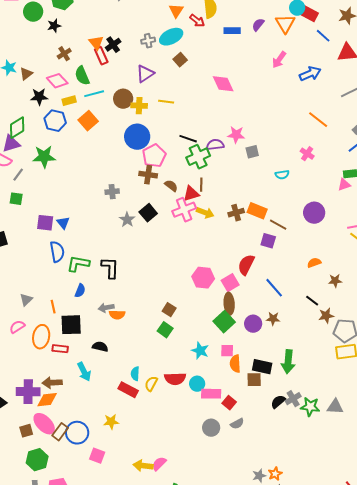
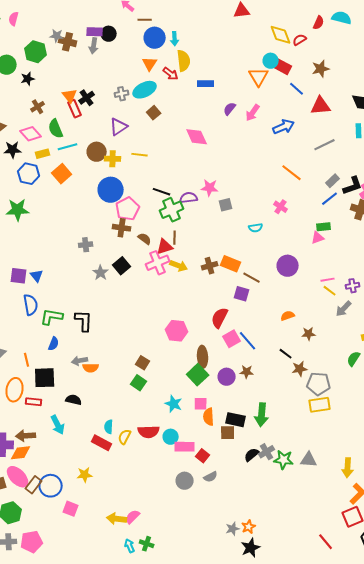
purple semicircle: (258, 25) -> (230, 109), moved
pink square: (230, 283) -> (232, 339), moved

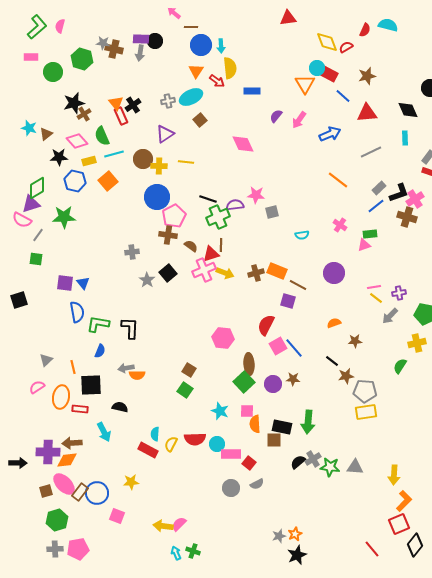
black star: (28, 79) -> (74, 103), moved, size x1.5
pink cross: (281, 207) -> (340, 225), moved

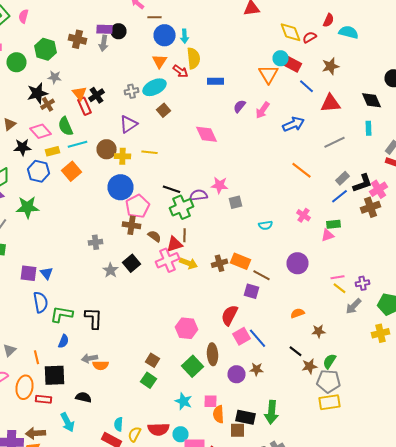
cyan semicircle: (388, 25) -> (348, 32), moved
gray star: (103, 43) -> (54, 77), moved
brown cross: (407, 217) -> (370, 207), turned -36
green semicircle: (400, 366) -> (330, 361), moved
green square: (244, 382) -> (192, 366), moved

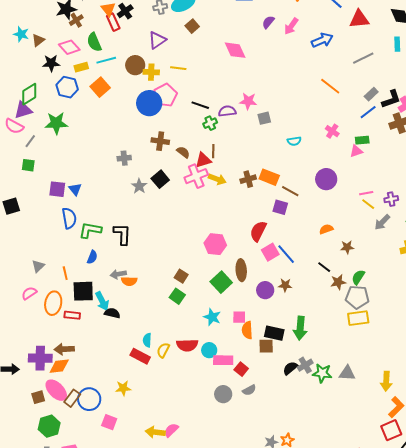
pink pentagon: (138, 206) -> (165, 95), moved
green cross: (182, 207) -> (210, 123), size x0.6
cyan arrow: (68, 422) -> (102, 301), moved

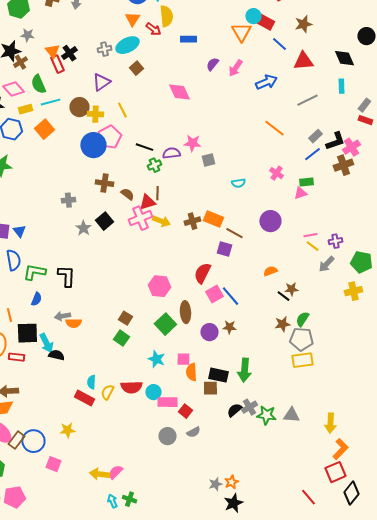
yellow line: (178, 68) -> (122, 110), turned 56
black line: (324, 267) -> (283, 296), moved

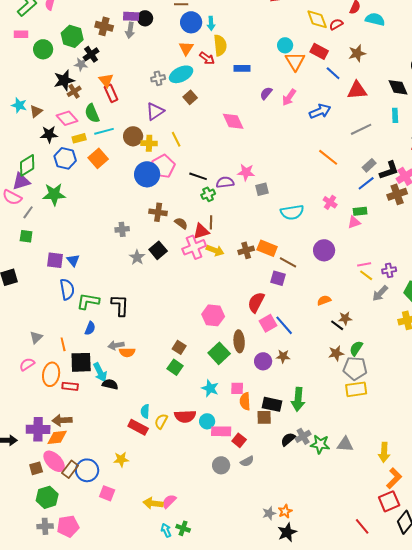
cyan circle: (253, 16) -> (285, 45), moved
black cross: (69, 53) -> (91, 54), moved
cyan semicircle: (238, 183) -> (292, 212), size x1.6

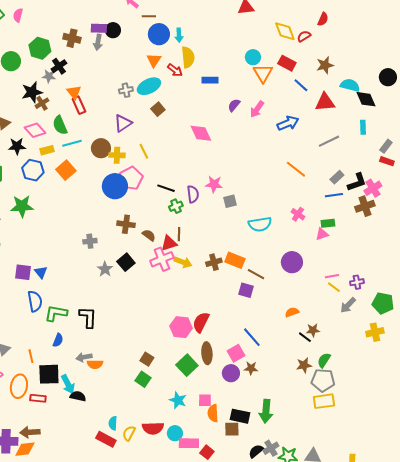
cyan semicircle: (375, 19) -> (350, 85), moved
purple semicircle: (225, 182) -> (193, 194), turned 90
blue line: (366, 183) -> (334, 195), turned 30
red semicircle: (256, 302) -> (201, 322), moved
pink square: (268, 323) -> (236, 353), moved

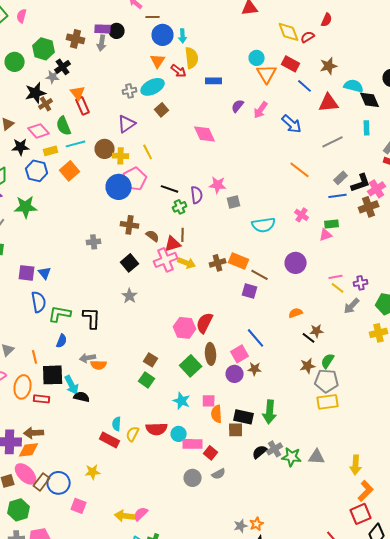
blue arrow: (288, 123) -> (292, 124), turned 65
gray star: (105, 269) -> (130, 296), moved

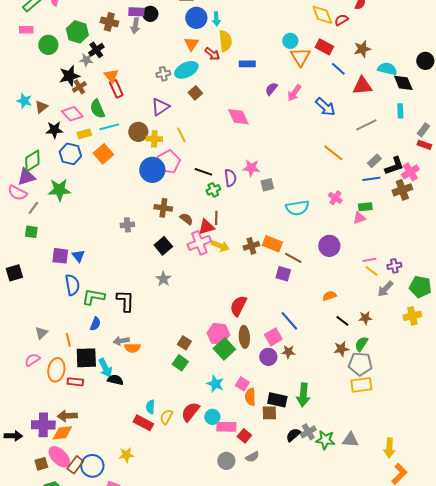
pink hexagon: (185, 328) -> (218, 334), moved
brown star: (317, 331) -> (365, 318), moved
pink square: (209, 401) -> (242, 384), turned 32
red semicircle: (157, 429) -> (190, 412), turned 130

